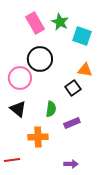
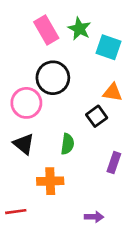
purple rectangle: (72, 123) -> (114, 163), moved, turned -49

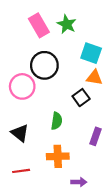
cyan square: (109, 47) -> (91, 53), moved
black triangle: (24, 144) -> (20, 133), moved
orange cross: (50, 181) -> (58, 156), moved
red line: (16, 212) -> (21, 171), moved

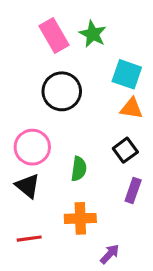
pink circle: (22, 86) -> (32, 147), moved
black square: (81, 98) -> (125, 150), moved
purple arrow: (79, 182) -> (110, 254), turned -48

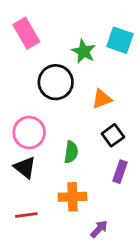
green star: (93, 34) -> (84, 51), moved
pink rectangle: (54, 36) -> (26, 33), moved
cyan square: (127, 74) -> (120, 40), moved
orange triangle: (131, 108) -> (102, 99), moved, turned -30

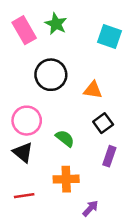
green star: (84, 51) -> (56, 24), moved
orange triangle: (102, 99) -> (93, 90), turned 30
green semicircle: (71, 152) -> (65, 138), turned -60

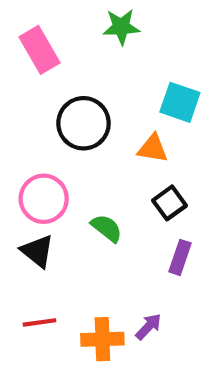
green star: (56, 24) -> (121, 27), moved, turned -30
cyan square: (109, 37) -> (180, 102), moved
orange cross: (66, 179) -> (102, 339), moved
purple arrow: (90, 208) -> (149, 327), moved

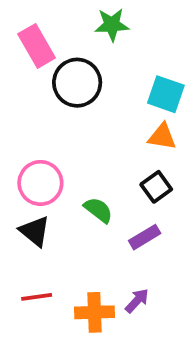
black circle: (84, 123) -> (77, 83), moved
orange triangle: (153, 148) -> (162, 137), moved
purple rectangle: (180, 257) -> (145, 237), moved, turned 40

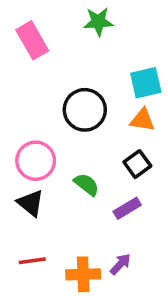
black circle: (77, 83) -> (85, 110), moved
cyan square: (166, 94) -> (146, 83), turned -32

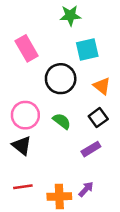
pink rectangle: (32, 40) -> (27, 48), moved
cyan square: (146, 83) -> (87, 50), moved
orange triangle: (142, 120) -> (102, 86), turned 30
green semicircle: (86, 184) -> (62, 121), moved

